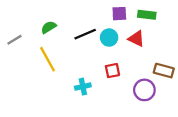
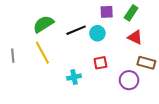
green rectangle: (147, 15) -> (131, 13), turned -63
green semicircle: (49, 27) -> (43, 24), size x1.5
red triangle: (136, 39) -> (135, 37), moved
gray line: (14, 40) -> (13, 56), moved, turned -64

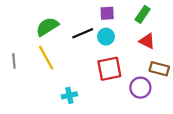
purple square: (107, 12) -> (107, 13), moved
red square: (100, 63) -> (109, 69), size x1.6
cyan cross: (74, 77) -> (69, 95), moved

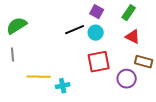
purple square: (107, 13) -> (97, 12), turned 32
green semicircle: (47, 27) -> (17, 26), moved
yellow line: (46, 58) -> (39, 77), moved, turned -60

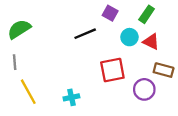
cyan circle: (96, 33) -> (129, 37), moved
yellow line: (39, 77) -> (28, 92), moved, turned 60

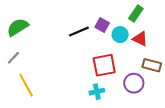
purple square: (110, 13) -> (102, 25), moved
gray line: (15, 62) -> (13, 58), turned 48
cyan cross: (71, 97) -> (97, 92), moved

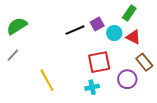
purple square: (102, 25) -> (97, 24), turned 32
brown rectangle: (152, 65) -> (144, 62), turned 36
yellow line: (26, 85) -> (47, 80), moved

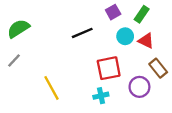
purple square: (97, 24) -> (113, 12), moved

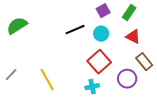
cyan circle: (125, 36) -> (101, 34), moved
gray line: (14, 60) -> (11, 75), moved
red square: (109, 68) -> (99, 62), turned -30

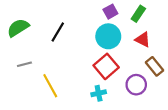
black line: (75, 30) -> (58, 32), moved, turned -36
cyan circle: (101, 34) -> (108, 36), size x1.5
gray line: (11, 75) -> (24, 64), moved, turned 32

